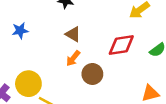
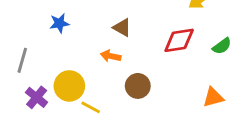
orange arrow: (73, 58) -> (111, 56), moved, turned 63
brown circle: (92, 74) -> (138, 86), moved

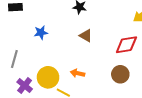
orange arrow: (111, 56) -> (78, 73), moved
brown circle: (138, 86) -> (120, 74), moved

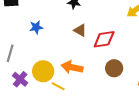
red diamond: (126, 45) -> (104, 39), moved
orange arrow: (78, 73) -> (72, 67), size x1.5

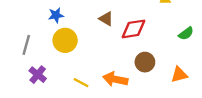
orange arrow: (72, 67) -> (115, 79), moved
yellow circle: (43, 71) -> (65, 40), moved

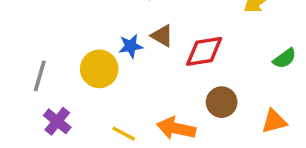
blue star: (56, 15) -> (131, 46), moved

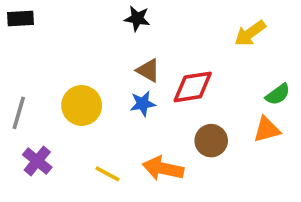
blue star: (131, 46) -> (143, 104), moved
orange triangle: (274, 121) -> (267, 130), moved

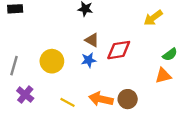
brown circle: (211, 141) -> (128, 99), moved

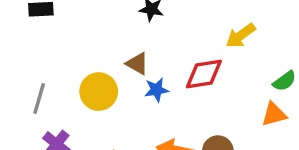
yellow arrow: (153, 18) -> (241, 35), moved
brown triangle: (92, 40) -> (137, 64), moved

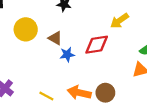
yellow circle: (99, 92) -> (26, 29), moved

